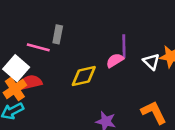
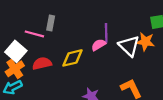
white triangle: (151, 62) -> (129, 46), size x1.5
red semicircle: (30, 82) -> (42, 63), moved

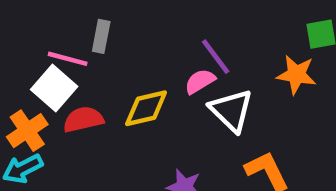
purple line: (106, 33) -> (216, 57), turned -36
white triangle: (129, 46) -> (231, 110), moved
white square: (16, 51) -> (54, 88), moved

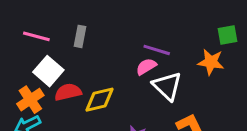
purple line: (216, 57) -> (157, 50), turned -36
pink line: (68, 59) -> (36, 36), moved
yellow diamond: (146, 108) -> (100, 100), moved

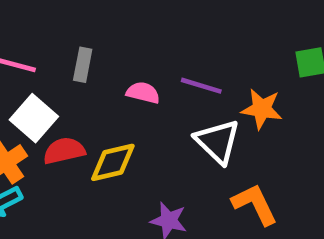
orange star: (211, 62) -> (262, 109), moved
pink semicircle: (146, 67) -> (143, 93), moved, turned 45

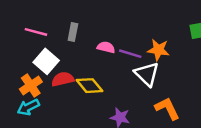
purple line: (201, 86) -> (130, 54), moved
orange star: (262, 109) -> (158, 50), moved
yellow diamond: (113, 162) -> (89, 86), turned 64

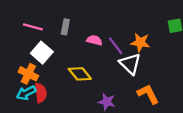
purple line: (130, 54) -> (116, 46), turned 36
red semicircle: (63, 79) -> (41, 93), moved, turned 96
orange cross: (31, 86) -> (28, 74), turned -30

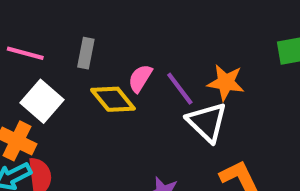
pink semicircle: (94, 40) -> (140, 78), turned -72
yellow diamond: (80, 74) -> (113, 99), moved

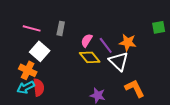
yellow diamond: (113, 99) -> (90, 57), moved

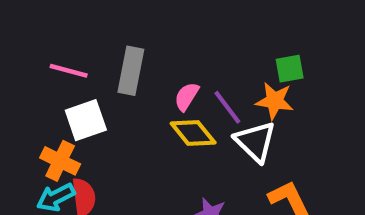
green square: (159, 27) -> (290, 69), moved
gray rectangle: (61, 28) -> (131, 71), size x1.5
white square: (40, 51) -> (86, 120), turned 30

